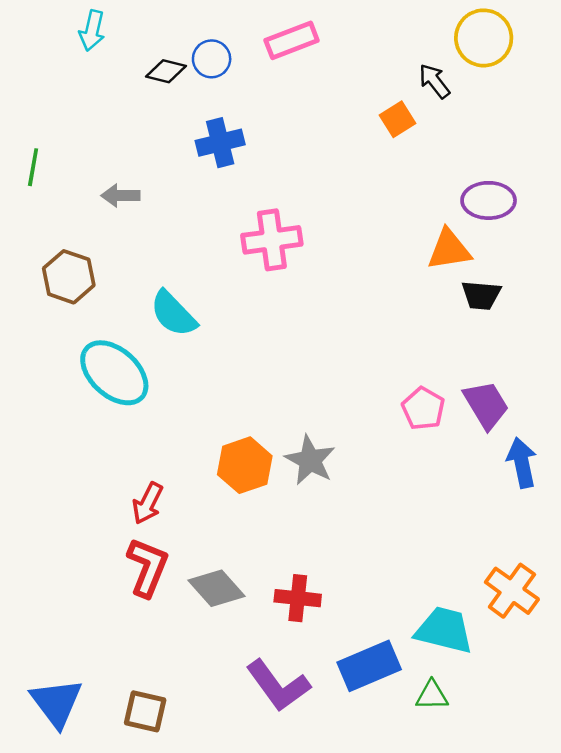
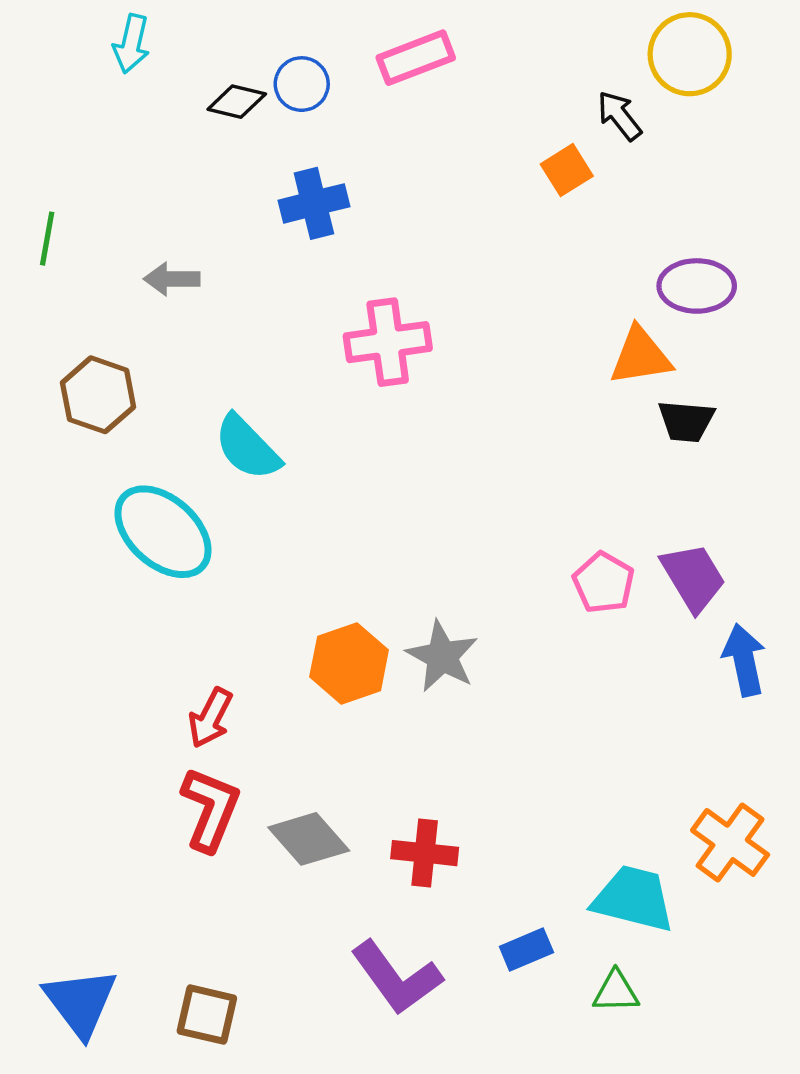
blue rectangle: (369, 666) -> (526, 950), size x0.6

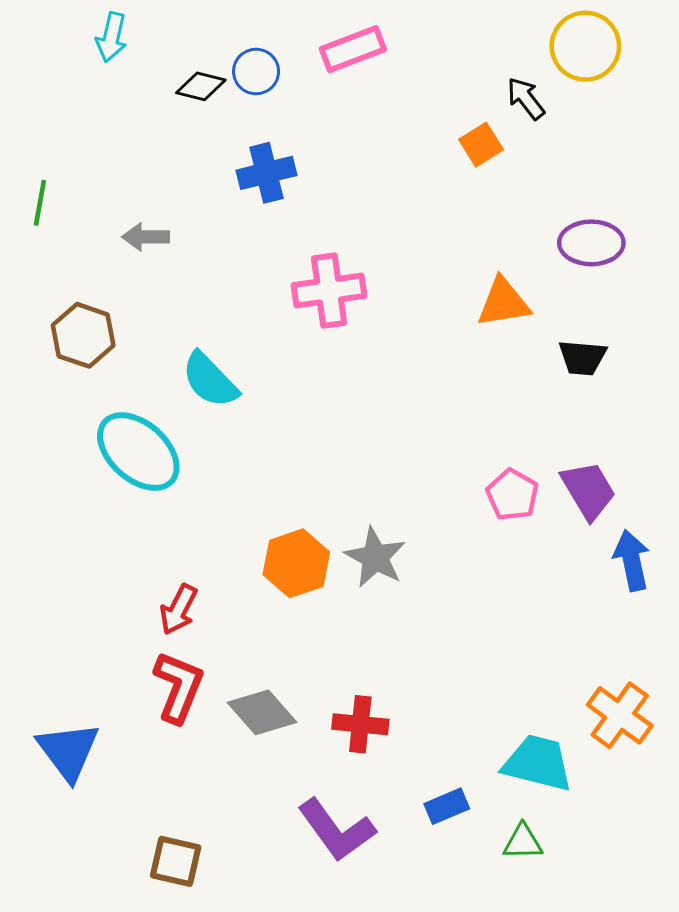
orange triangle: (641, 356) -> (503, 302), moved
blue triangle: (80, 1002) -> (68, 751), moved

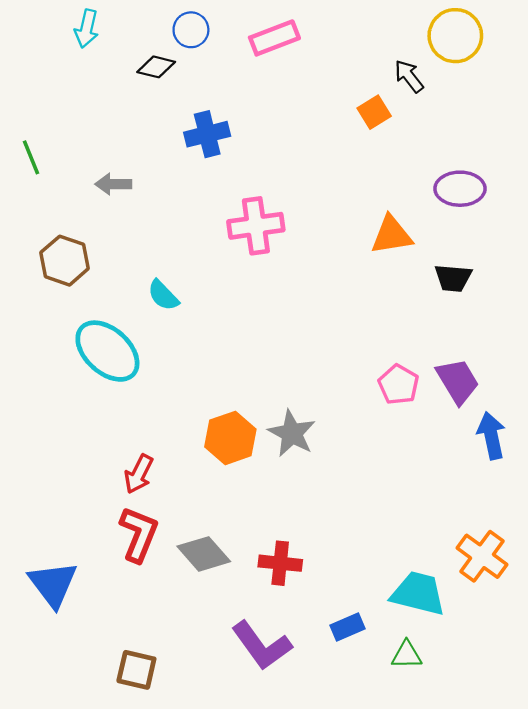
blue circle: (256, 72) -> (191, 30), moved
green line: (40, 203) -> (31, 157), turned -32
cyan semicircle: (210, 380) -> (163, 295), size x0.7

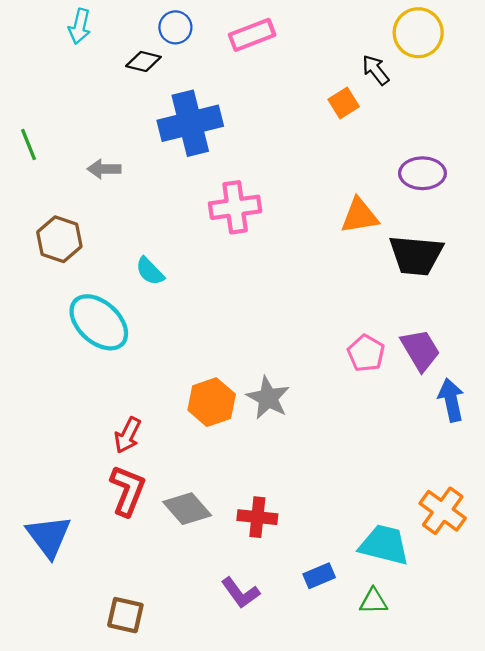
blue cross: (207, 134) -> (190, 123), size x1.5
black trapezoid: (453, 278) -> (416, 255), size x1.6
purple L-shape: (262, 646) -> (240, 593), size x0.7

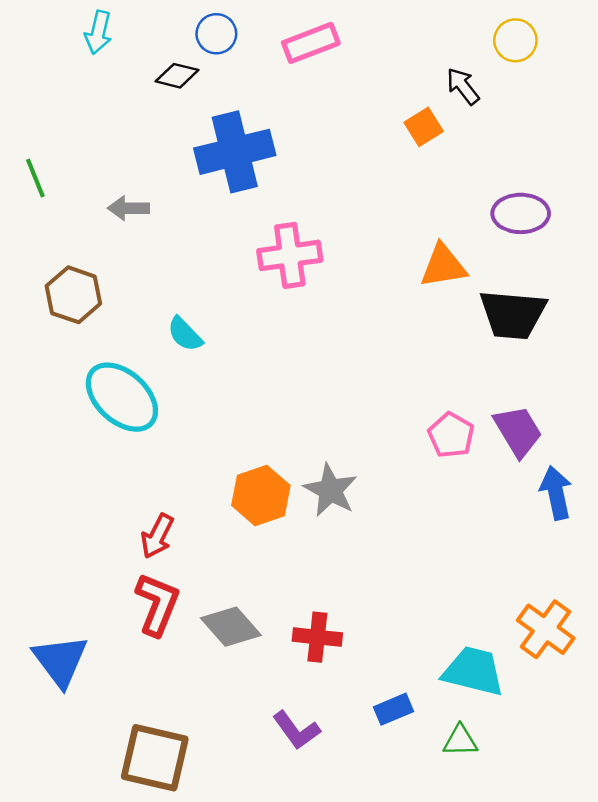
yellow circle: (418, 33) -> (515, 40), size x0.7
brown square: (125, 615) -> (155, 758), size x1.5

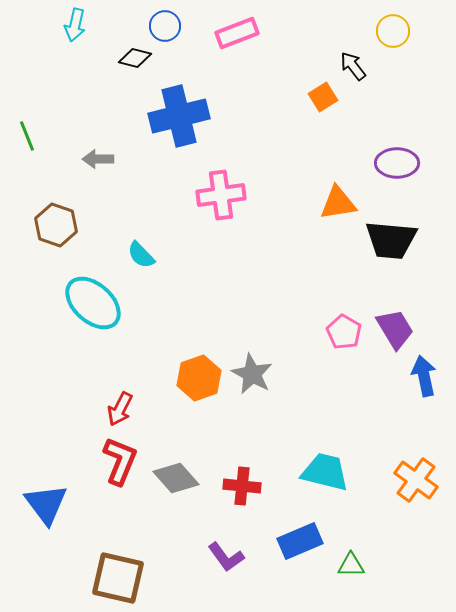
cyan trapezoid: (473, 671) -> (325, 472), moved
blue rectangle: (393, 709) -> (300, 541), size x1.5

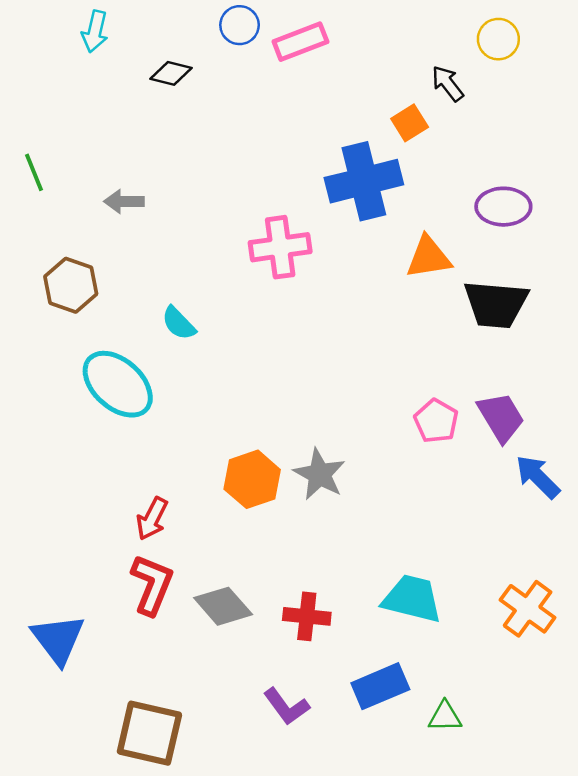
blue circle: (165, 26) -> (240, 25), moved
blue cross: (179, 116) -> (364, 181), moved
blue arrow: (424, 376) -> (538, 477), turned -33

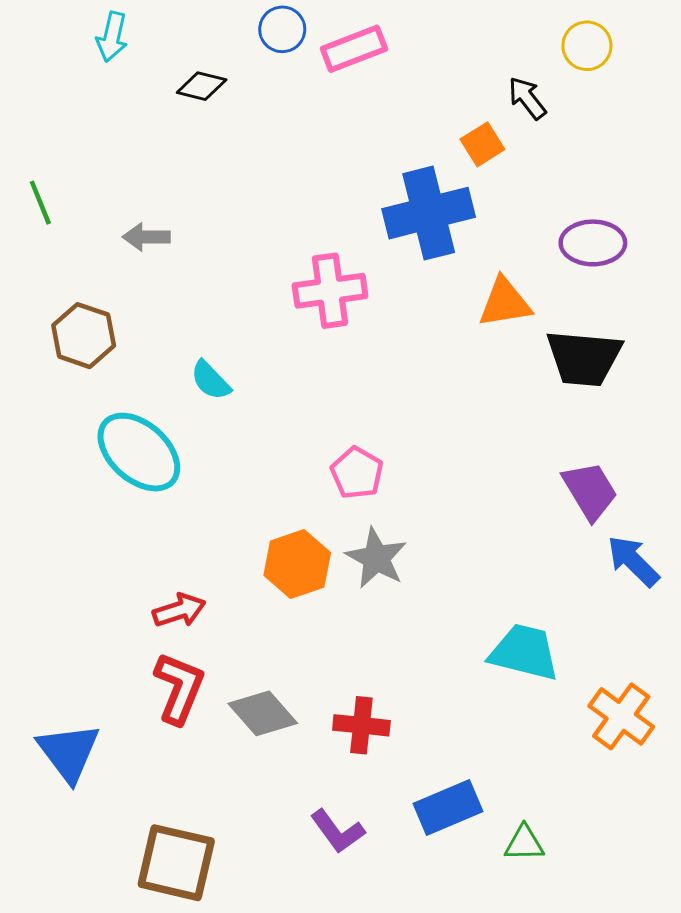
pink pentagon: (436, 421) -> (357, 473), moved
red arrow: (152, 519) -> (179, 610), turned -135
cyan trapezoid: (412, 599) -> (524, 652), moved

